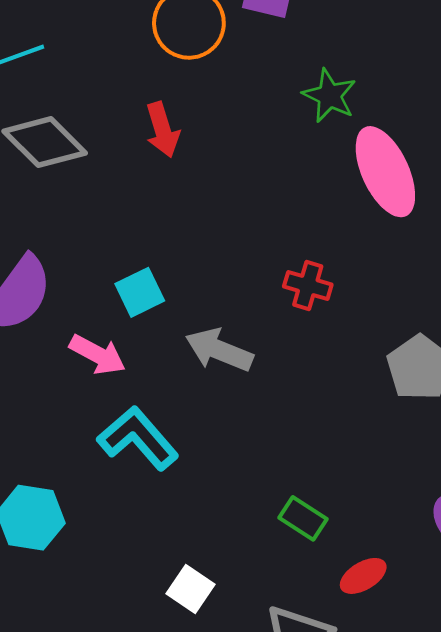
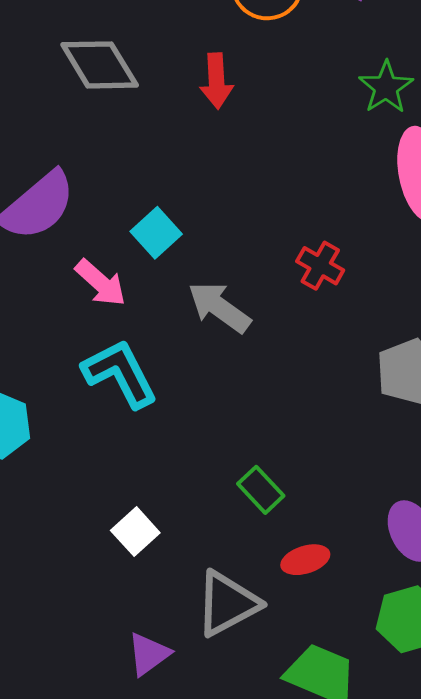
cyan square: (140, 292) -> (156, 233), turned -30

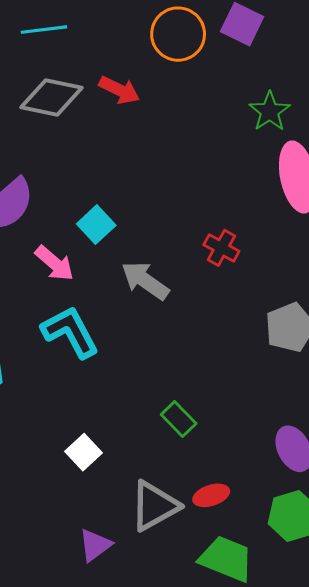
gray diamond: (100, 65) -> (51, 97), turned -46
red arrow: (216, 81) -> (119, 90), moved, turned -60
red ellipse: (305, 560) -> (211, 495), moved

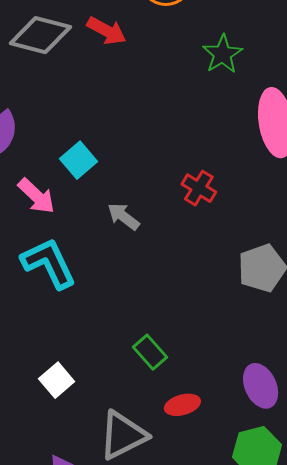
green star: (270, 111) -> (223, 54), moved
gray arrow: (145, 281) -> (123, 217), size x0.7
red ellipse: (211, 495) -> (182, 405), moved

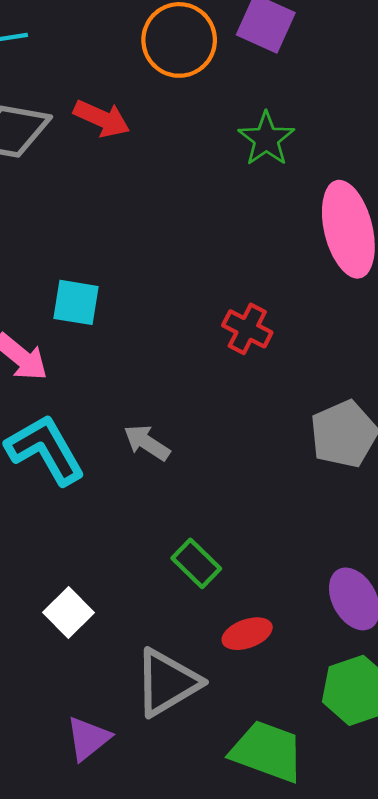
cyan square: (78, 160) -> (76, 302), turned -36
gray arrow: (123, 217) -> (147, 443), moved

